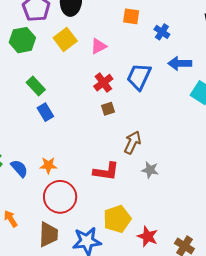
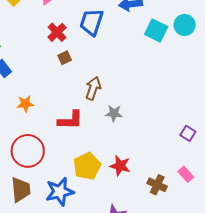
orange star: (48, 165) -> (25, 104), moved
red star: (148, 236) -> (120, 166), moved

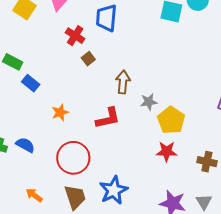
yellow pentagon: (87, 166) -> (171, 120), moved

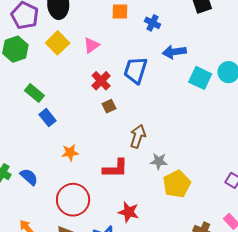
red star: (167, 151) -> (129, 212), moved

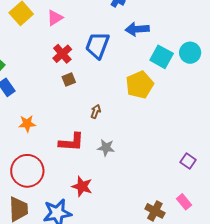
brown arrow: (138, 136) -> (96, 111), size x0.6
gray star: (159, 161) -> (106, 148), moved
yellow pentagon: (177, 184) -> (140, 85), moved

